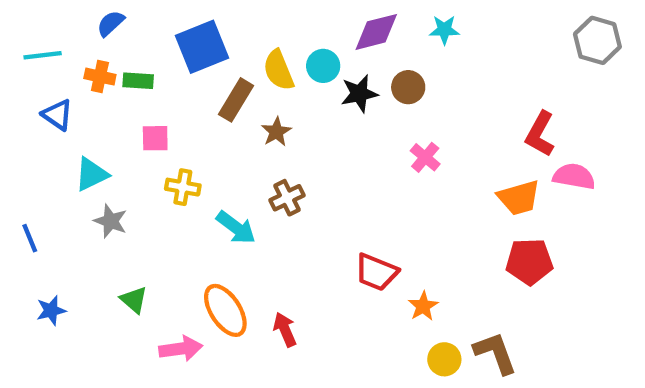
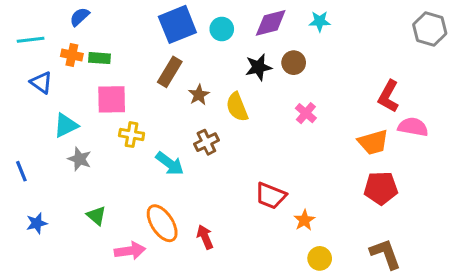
blue square: (202, 47) -> (177, 24), moved
cyan circle: (323, 66) -> (222, 29), moved
yellow semicircle: (279, 70) -> (237, 107), moved
pink square: (155, 138) -> (112, 99), size x1.5
brown L-shape: (495, 353) -> (385, 254), moved

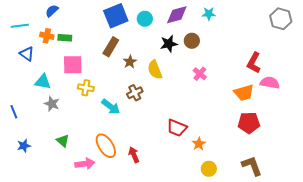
cyan triangle: (66, 125) -> (43, 82), turned 36

